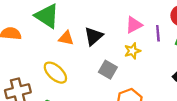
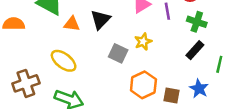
yellow star: (132, 51) -> (143, 42), moved

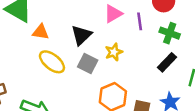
black triangle: (100, 20) -> (81, 35), moved
yellow ellipse: (64, 61) -> (52, 62), moved

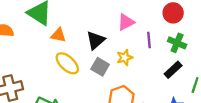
purple line: (140, 21) -> (149, 40), moved

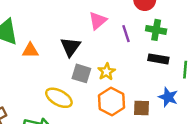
yellow star: (125, 58) -> (107, 72), moved
yellow ellipse: (67, 63) -> (59, 98), moved
black rectangle: (173, 70) -> (158, 59), turned 66

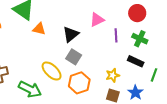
yellow star: (107, 72) -> (113, 75), moved
orange hexagon: (111, 102) -> (79, 83), moved

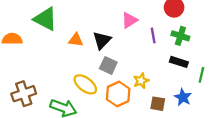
orange triangle: (39, 29) -> (76, 40), moved
yellow star: (113, 75) -> (141, 81), moved

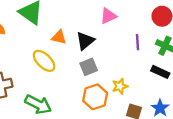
pink triangle: (129, 20) -> (108, 16), moved
gray square: (108, 65) -> (89, 67), turned 36
yellow ellipse: (85, 84) -> (44, 61), moved

